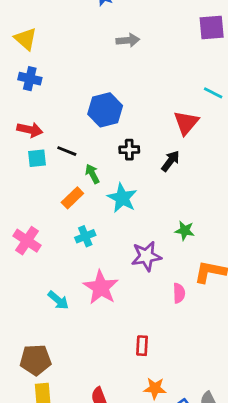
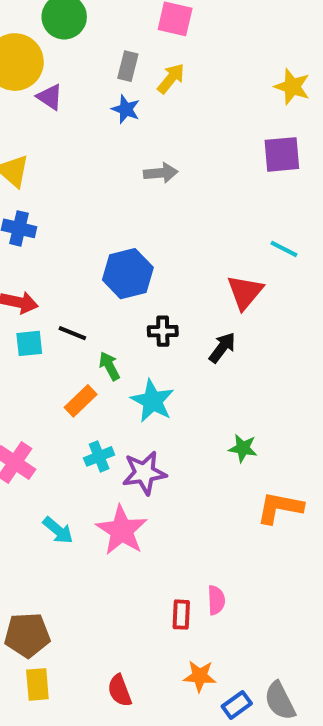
purple star: (146, 256) -> (144, 473), moved
pink semicircle: (179, 293) -> (216, 600), moved
cyan arrow: (58, 300) -> (58, 530), moved

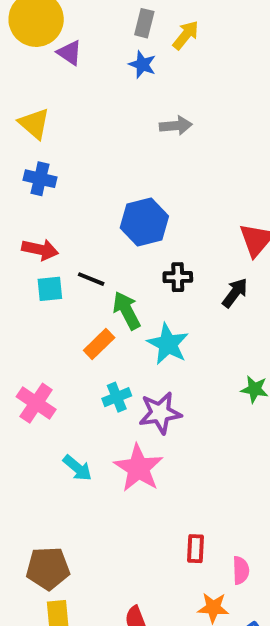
green arrow: (109, 366) -> (127, 311), size x1.4
pink semicircle: (216, 600) -> (241, 570), moved

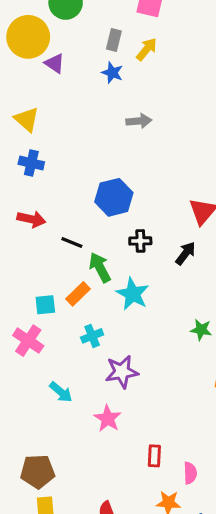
cyan square: (50, 289) -> (45, 305), moved
purple star: (160, 413) -> (122, 372), moved
pink star: (138, 468) -> (108, 419), moved, size x0.7

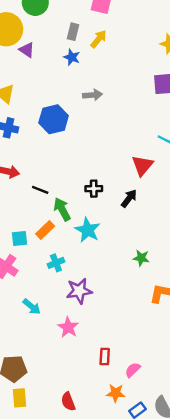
blue hexagon: (114, 197) -> (54, 119), moved
pink semicircle: (190, 473) -> (133, 370), turned -133

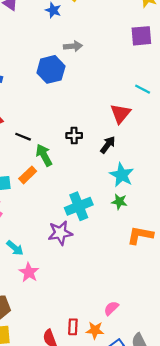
blue hexagon: (54, 119) -> (51, 69), moved
cyan star: (88, 230) -> (122, 175), moved
cyan cross: (56, 263) -> (79, 206), moved, size x1.6
pink star: (68, 327) -> (29, 272), moved
red rectangle: (105, 357) -> (73, 327), moved

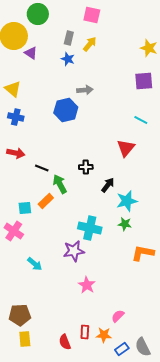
cyan line: (143, 89) -> (141, 120), moved
black arrow: (108, 145) -> (108, 185), moved
cyan star: (122, 175) -> (127, 201), turned 30
cyan cross: (79, 206) -> (90, 228), turned 35
pink star: (29, 272) -> (87, 285), moved

